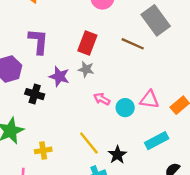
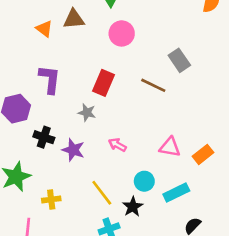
gray rectangle: (156, 20) -> (179, 60), size x0.7
gray star: (86, 69) -> (87, 113), moved
purple star: (59, 76) -> (73, 150), moved
cyan circle: (125, 108) -> (144, 181), moved

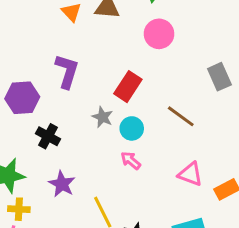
brown line: (153, 85) -> (181, 116), moved
purple star: (73, 150) -> (62, 184), moved
cyan circle: (144, 181) -> (132, 128), moved
yellow cross: (51, 199) -> (19, 209), moved

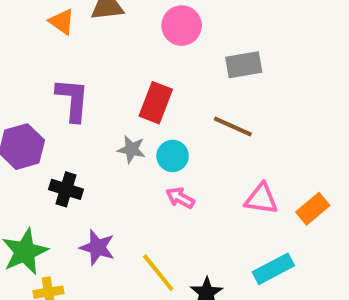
gray rectangle: (219, 77) -> (244, 65), moved, turned -64

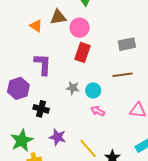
pink circle: (182, 26) -> (80, 28), moved
red rectangle: (156, 103) -> (83, 52), moved
brown line: (233, 126) -> (123, 75), turned -30

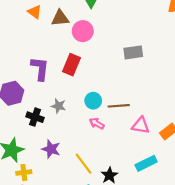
orange triangle: (36, 26) -> (35, 12), moved
red rectangle: (83, 52) -> (71, 65), moved
brown line: (123, 75) -> (119, 106), moved
gray star: (73, 88) -> (58, 106), moved

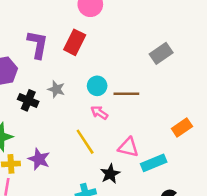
gray rectangle: (133, 52) -> (161, 53), moved, turned -30
pink triangle: (141, 125) -> (128, 147), moved
purple star: (51, 149) -> (39, 159), moved
yellow line: (84, 164) -> (85, 142), moved

